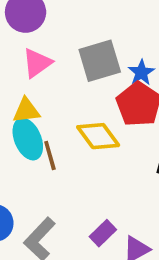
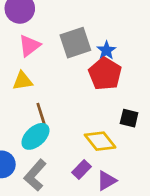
yellow diamond: (98, 136) -> (100, 141), moved
cyan ellipse: (28, 139) -> (35, 136), moved, turned 72

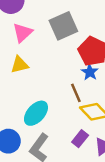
blue star: (106, 50) -> (90, 72), moved
brown line: (41, 113) -> (76, 93), moved

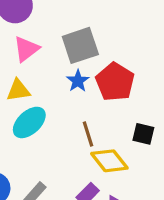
blue star: (90, 72) -> (78, 81), moved
cyan ellipse: (36, 113) -> (29, 122), moved

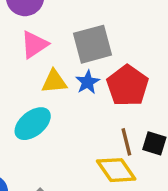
yellow triangle: (18, 90) -> (54, 82), moved
brown line: (88, 134) -> (126, 142), moved

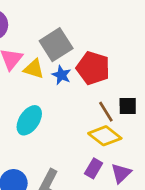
yellow triangle: (54, 82) -> (34, 69), moved, turned 40

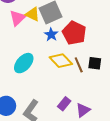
yellow triangle: (34, 69) -> (33, 14), moved
yellow diamond: (105, 136) -> (61, 61), moved

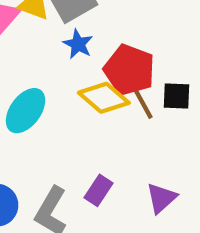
red pentagon: (74, 33) -> (129, 70), moved
purple rectangle: (64, 104) -> (99, 190), moved

